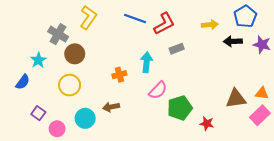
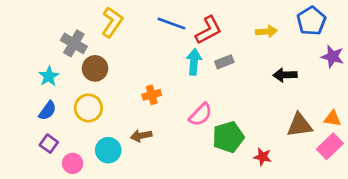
black arrow: (233, 41) -> (285, 75), moved
cyan arrow: (146, 62) -> (194, 62), moved
blue semicircle: (23, 82) -> (47, 111), moved

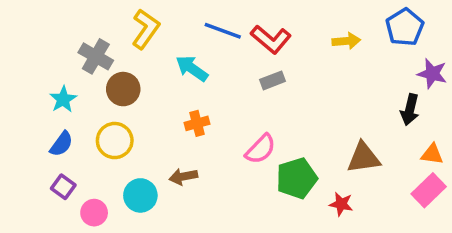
red L-shape: (208, 30) -> (271, 39), turned 68
cyan arrow: (194, 62) -> (192, 68), moved, turned -60
gray rectangle: (224, 62) -> (273, 80), moved
black arrow: (285, 75) -> (410, 110), moved, turned -75
brown triangle: (300, 125) -> (364, 158), moved

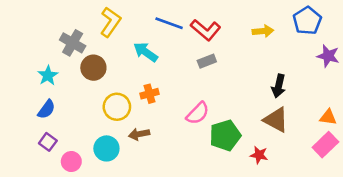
black arrow: (410, 110) -> (279, 86), moved
yellow circle: (115, 141) -> (117, 107), moved
brown triangle: (364, 158) -> (276, 120), turned 36

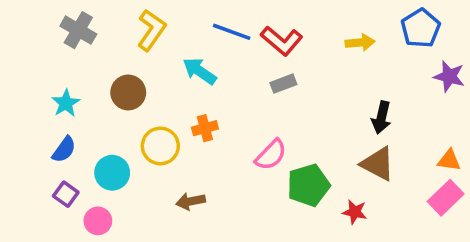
gray cross: (73, 43) -> (78, 30), moved
brown arrow: (139, 134) -> (191, 201), moved
cyan circle: (106, 148) -> (112, 173), moved

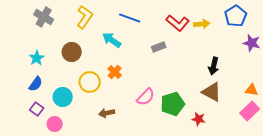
red L-shape: (282, 41) -> (178, 23), moved
orange cross: (205, 128) -> (115, 72), turned -32
pink semicircle: (271, 155) -> (146, 97), moved

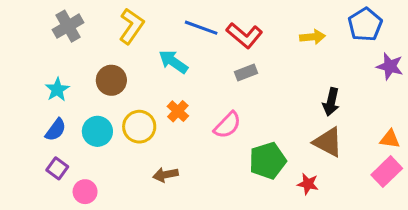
gray cross: (44, 17) -> (68, 26), turned 30
red L-shape: (178, 23) -> (244, 35), moved
cyan circle: (63, 97) -> (97, 131), moved
pink semicircle: (146, 97) -> (227, 125), moved

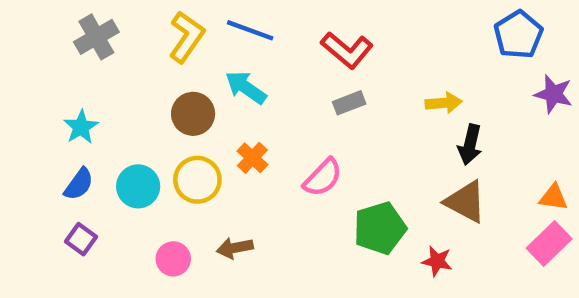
blue line: (201, 28) -> (250, 30), moved
yellow arrow: (312, 37) -> (444, 103), moved
brown circle: (111, 80) -> (193, 114), moved
pink circle: (85, 192) -> (173, 259), moved

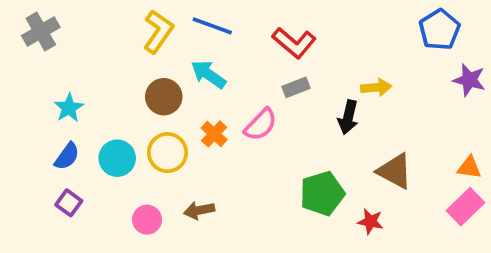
gray cross: (96, 37) -> (41, 32), moved
black arrow: (470, 145) -> (348, 117), moved
pink semicircle: (323, 178) -> (261, 125), moved

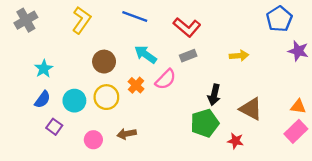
yellow L-shape: (158, 32) -> (82, 20), moved
cyan arrow: (208, 74) -> (145, 54), moved
black arrow: (348, 117) -> (214, 95), moved
purple square: (69, 203) -> (54, 127), moved

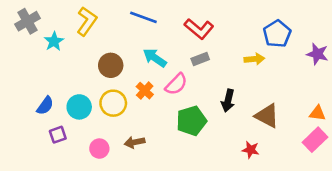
blue pentagon: (279, 19) -> (277, 34), moved
cyan star: (44, 69) -> (54, 41), moved
green pentagon: (205, 123) -> (191, 121), moved
purple square: (54, 127) -> (58, 135), turned 35

